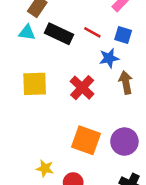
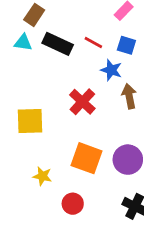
blue star: (109, 58) -> (111, 70), turned 30
yellow square: (35, 84) -> (30, 121), moved
yellow star: (45, 168) -> (42, 176), moved

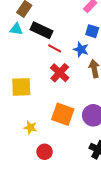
red line: (93, 43) -> (55, 48), moved
red circle: (73, 204) -> (45, 152), moved

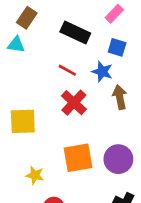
black rectangle: (41, 30) -> (75, 33), moved
orange square: (63, 114) -> (78, 158), turned -30

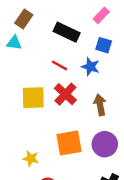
brown arrow: (120, 97) -> (100, 105), moved
yellow square: (23, 121) -> (33, 98), moved

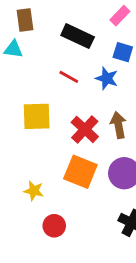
brown rectangle: (24, 19) -> (25, 20), turned -42
red cross: (65, 94) -> (85, 129), moved
orange square: (69, 143) -> (80, 172), turned 32

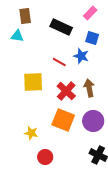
red line: (69, 77) -> (59, 62), moved

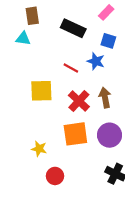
orange square: (63, 120) -> (75, 134), turned -30

